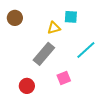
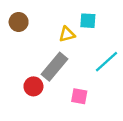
pink square: (64, 78) -> (79, 96), turned 32
red circle: (27, 86) -> (33, 86), moved

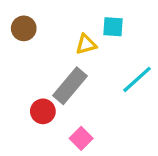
pink square: (79, 96) -> (81, 138), moved, turned 35

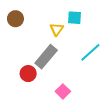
yellow triangle: (86, 44) -> (57, 29), turned -40
pink square: (81, 138) -> (63, 91), moved

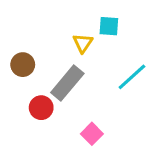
brown circle: (15, 19) -> (23, 65), moved

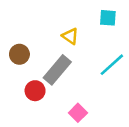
cyan square: (109, 26) -> (108, 18), moved
yellow triangle: (83, 43) -> (70, 36), turned -30

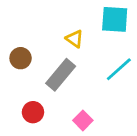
cyan square: (108, 18) -> (115, 19), size x1.5
red circle: (35, 91) -> (33, 112), moved

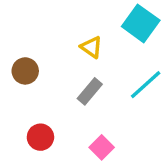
cyan square: (115, 19) -> (141, 23), turned 32
gray rectangle: (61, 75) -> (90, 91), moved, size x0.7

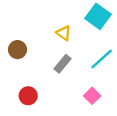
pink square: (102, 147) -> (92, 96), moved

